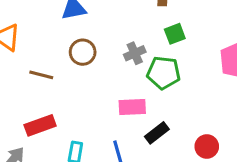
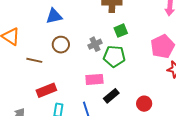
red rectangle: (40, 125) -> (46, 90), moved

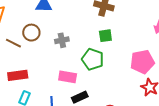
gray cross: (95, 44) -> (62, 40), moved
brown circle: (61, 45) -> (31, 33), moved

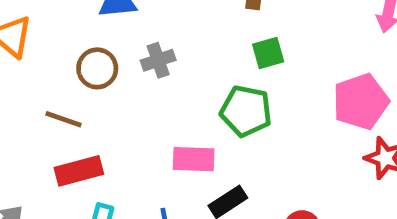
gray cross: (62, 40) -> (158, 60), moved
brown line: (13, 43) -> (64, 119), moved

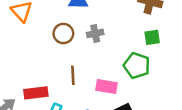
brown line: (64, 119) -> (73, 75), moved, turned 60
red rectangle: (79, 171) -> (36, 93), moved

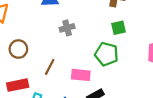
brown circle: (63, 34) -> (18, 49), moved
brown line: (73, 75) -> (50, 67), turned 35

